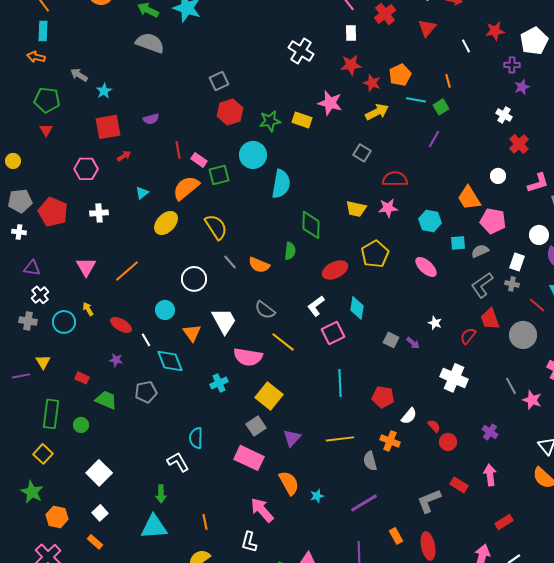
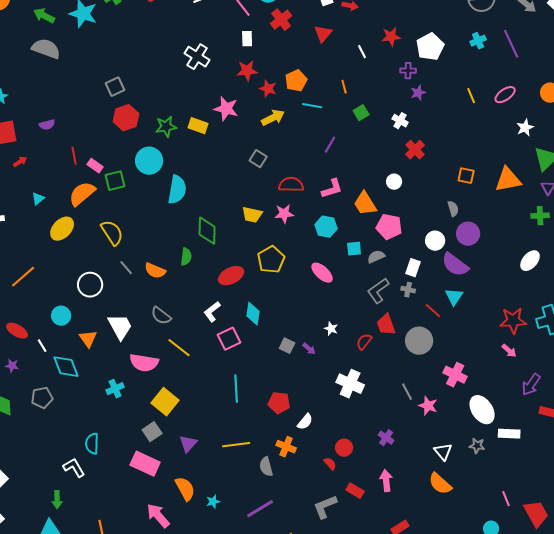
green square: (441, 107) -> (361, 113), moved
pink L-shape: (538, 183) -> (332, 189), moved
red semicircle: (434, 426) -> (330, 464), moved

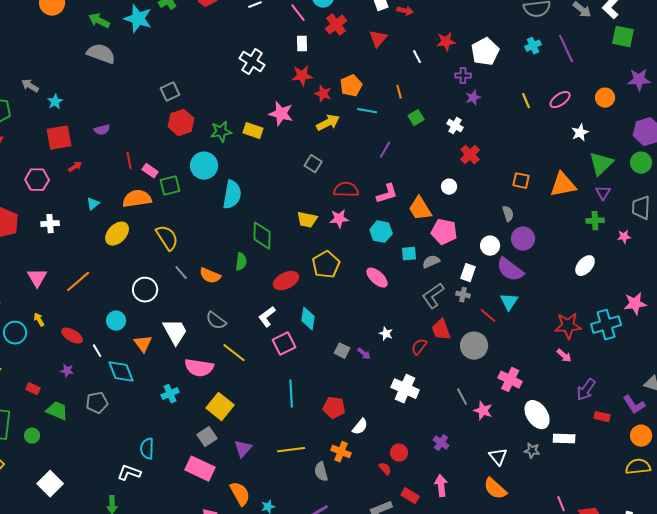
orange semicircle: (82, 194) -> (137, 199), turned 32
white L-shape: (74, 468) -> (129, 473), turned -40

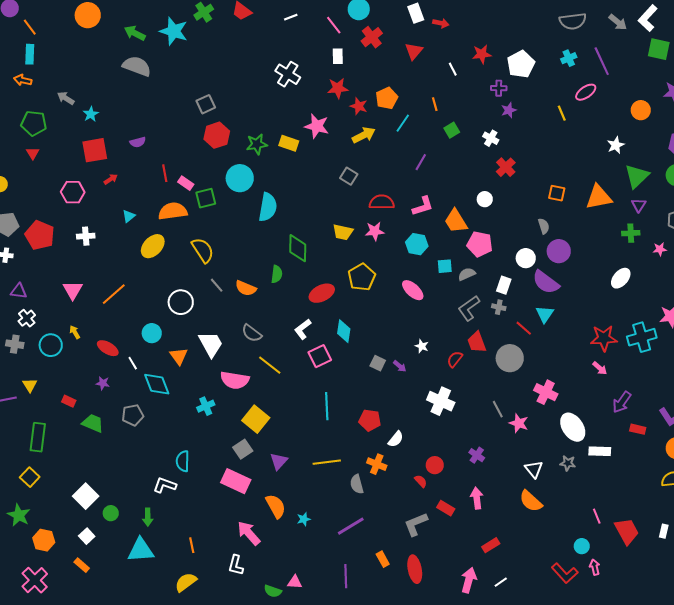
pink ellipse: (560, 100) -> (586, 92), moved
cyan line: (367, 111) -> (403, 123), turned -66
green circle: (32, 436) -> (111, 513), moved

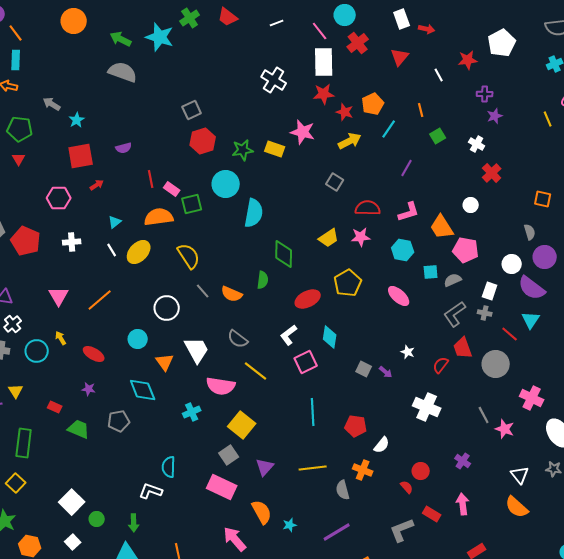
white rectangle: (338, 56) -> (324, 62), size x1.8
white pentagon: (521, 64) -> (502, 43), moved
yellow trapezoid: (343, 232) -> (329, 238), turned -45
white line: (133, 363) -> (112, 250), moved

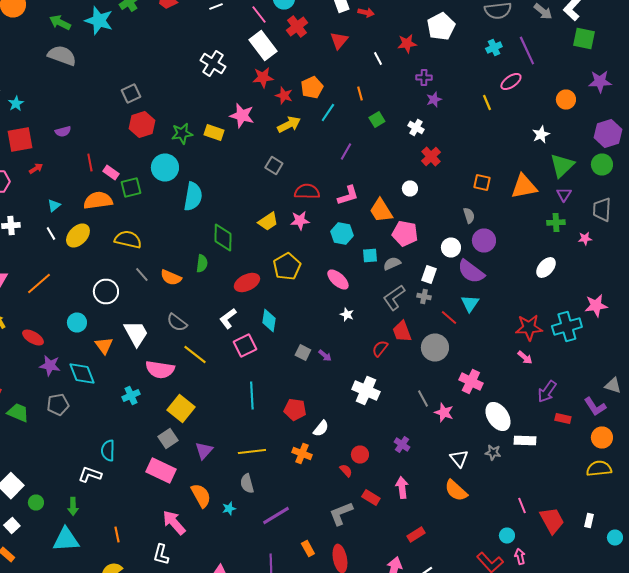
white rectangle: (324, 62) -> (263, 46), turned -36
yellow semicircle: (189, 256) -> (128, 240), turned -44
white star: (408, 352) -> (347, 314), moved
purple star: (89, 389) -> (50, 366), moved, size x1.5
gray semicircle: (343, 490) -> (247, 484), moved

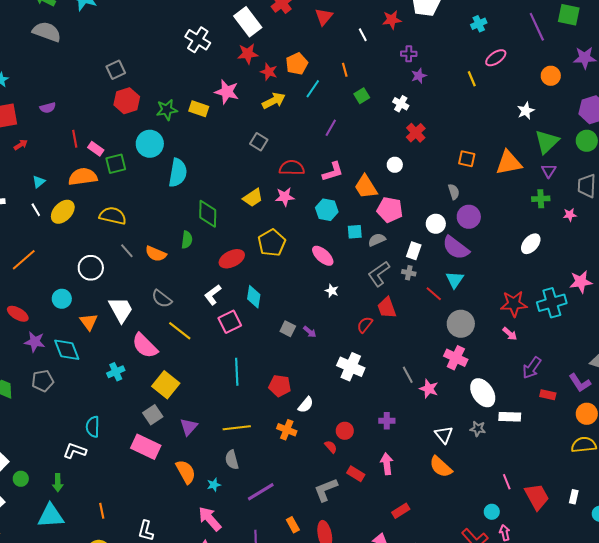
purple line: (527, 50) -> (537, 27), moved
gray circle: (435, 348) -> (461, 324), moved
pink semicircle: (160, 370) -> (145, 346), turned 36
purple cross: (402, 444) -> (387, 421), turned -35
pink arrow: (174, 522) -> (210, 519), moved

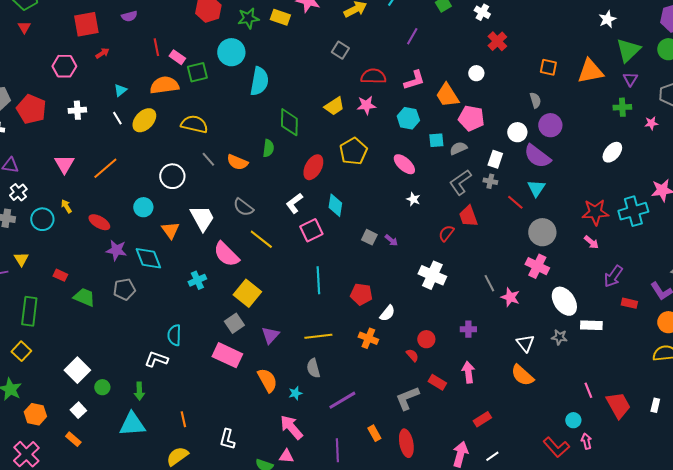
red ellipse: (232, 259) -> (313, 167), turned -35

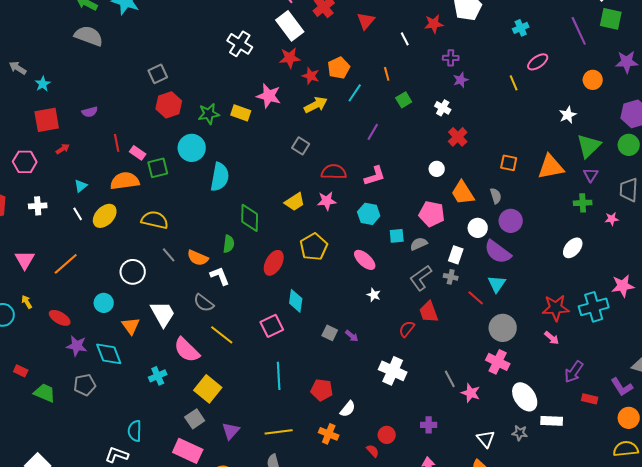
orange trapezoid: (447, 95) -> (463, 193), moved
white L-shape: (294, 203) -> (220, 276), moved, turned 105

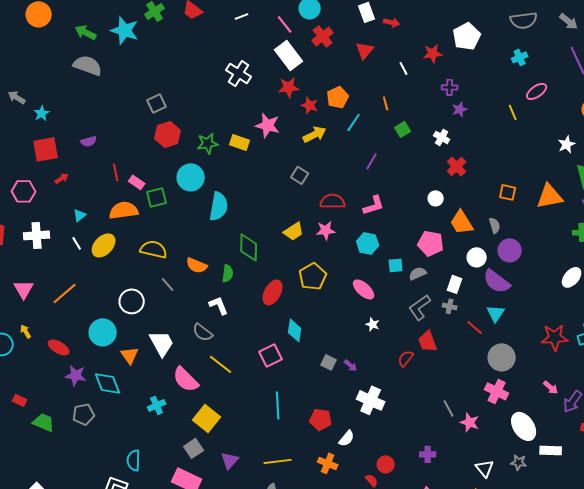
white cross: (38, 206) -> (37, 235), size x1.4
orange semicircle: (198, 258) -> (197, 265), moved
cyan circle: (104, 303) -> (103, 332), size x1.4
pink arrow: (552, 338) -> (551, 387), moved
white cross: (393, 371) -> (371, 400), moved

